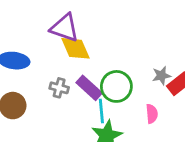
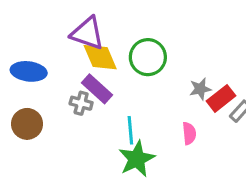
green circle: (116, 86) -> (148, 57), moved
purple rectangle: (89, 88) -> (97, 89), moved

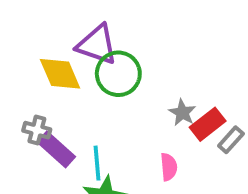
purple triangle: (87, 33) -> (97, 45), moved
purple rectangle: (97, 89) -> (56, 149), moved
gray star: (200, 89) -> (182, 113), turned -30

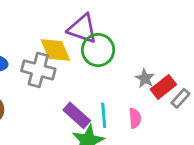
gray cross: (37, 130) -> (38, 70), moved, size x1.6
purple rectangle: (56, 149) -> (77, 115), moved
cyan line: (97, 163) -> (104, 115), moved

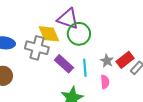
gray star: (145, 78) -> (107, 61), moved
purple rectangle: (77, 115) -> (64, 64), moved
cyan line: (104, 115) -> (85, 68), moved

